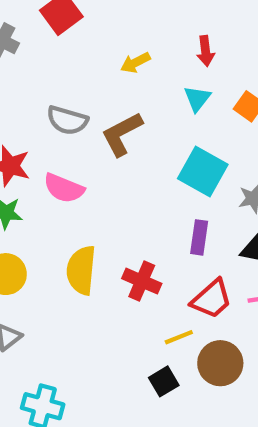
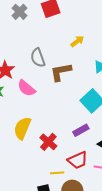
yellow arrow: (135, 63) -> (77, 41), turned 152
gray semicircle: (67, 120) -> (38, 58), turned 36
purple rectangle: (199, 237) -> (81, 130), turned 35

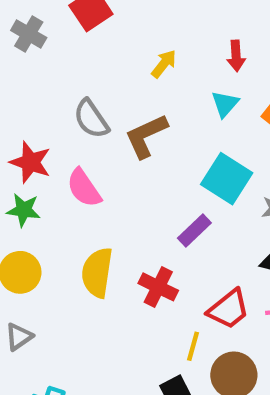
pink semicircle: (26, 88) -> (84, 188), turned 30
purple rectangle: (81, 130) -> (194, 230), moved
yellow line: (57, 173) -> (193, 346), turned -56

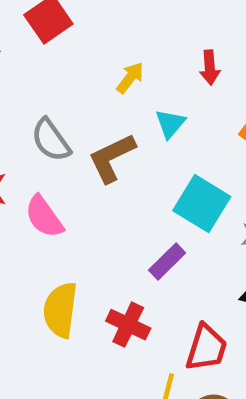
cyan triangle: (225, 104) -> (170, 124), moved
red trapezoid: (229, 309) -> (206, 348), turned -33

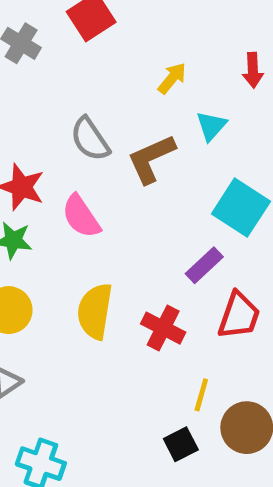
red trapezoid: (206, 348) -> (239, 316), moved

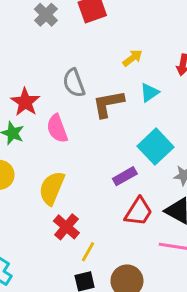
red cross: (163, 328) -> (66, 227), moved
yellow line: (201, 395) -> (88, 252), moved

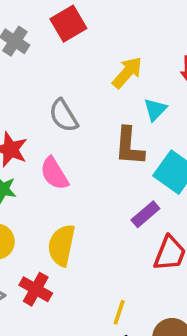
yellow arrow: (132, 58) -> (127, 72), size x1.4
brown L-shape: (108, 104) -> (129, 146), moved, turned -64
red cross: (66, 227) -> (36, 289), moved

